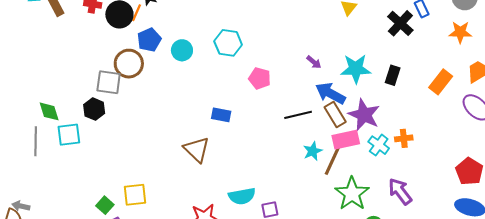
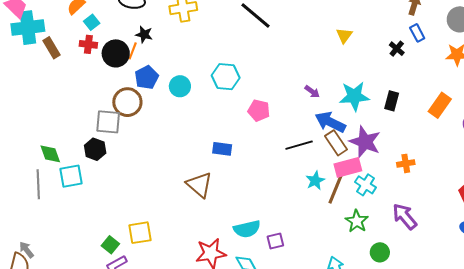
black cross: (400, 23) -> (397, 49), size x0.6
cyan cross: (379, 145) -> (365, 185), moved
green star: (352, 194) -> (357, 221), size x0.7
gray arrow: (21, 206) -> (27, 250), turned 42

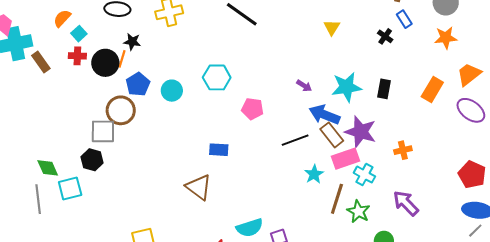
brown line: (336, 189) -> (337, 199), moved

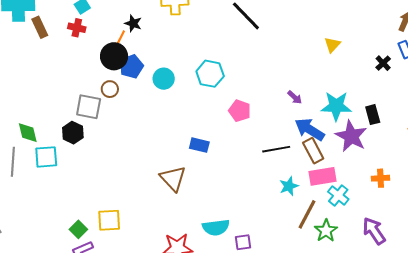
black circle: (105, 63) -> (114, 56), moved
black rectangle: (384, 89) -> (373, 115), turned -36
brown circle: (121, 110) -> (110, 89), size x0.6
purple star: (361, 132) -> (351, 136), moved

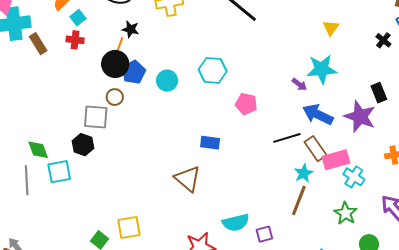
cyan star: (336, 106) -> (322, 69), moved
brown rectangle: (313, 151) -> (315, 149), moved
brown line: (307, 214) -> (299, 200), moved

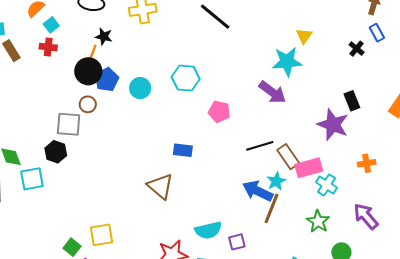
cyan star: (322, 69) -> (287, 62), moved
purple arrow: (299, 84) -> (272, 92), size x1.8
blue arrow: (318, 114) -> (258, 191), moved

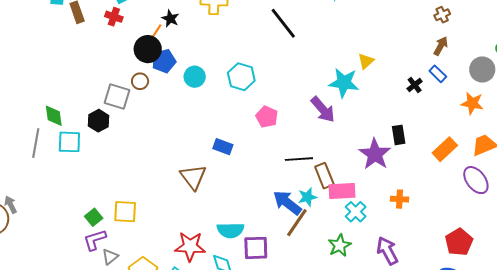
blue rectangle: (377, 33) -> (438, 74), turned -30
purple square: (237, 242) -> (256, 248), size x1.5

